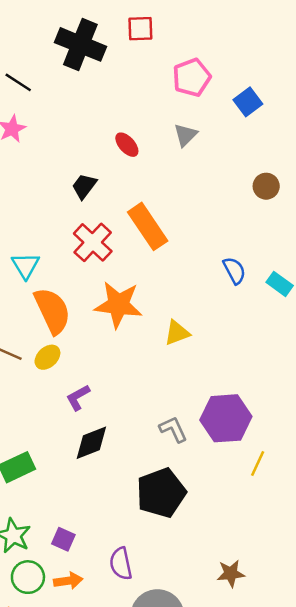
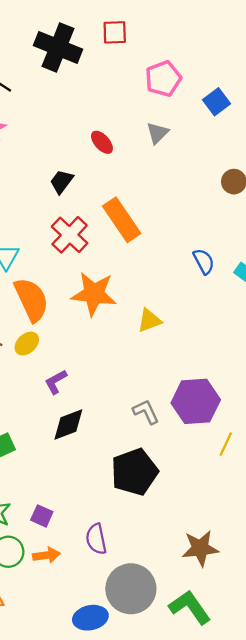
brown star: (231, 573) -> (200, 548), size x1.4

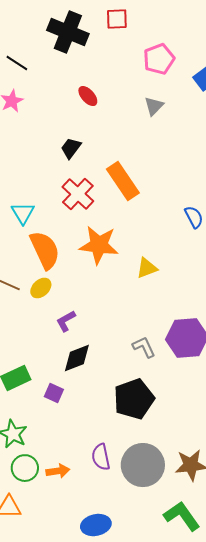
red ellipse: (102, 142) -> (88, 96), moved
purple square: (42, 516) -> (54, 393), moved
gray circle: (131, 589) -> (143, 465), moved

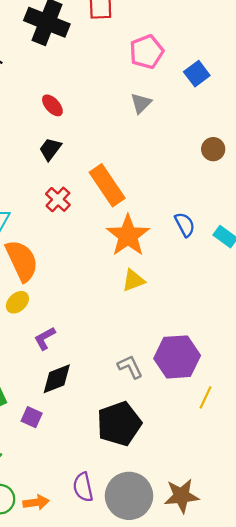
red ellipse: (88, 96) -> (52, 105), moved
red cross: (78, 194) -> (58, 199), size x0.7
orange star: (99, 245) -> (128, 236), moved, turned 30

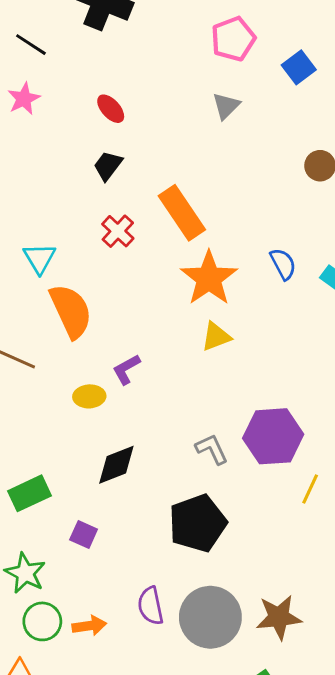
yellow ellipse: (17, 302) -> (89, 396), moved, turned 40
purple L-shape: (45, 338) -> (126, 369), moved
purple square: (32, 417) -> (84, 535), moved

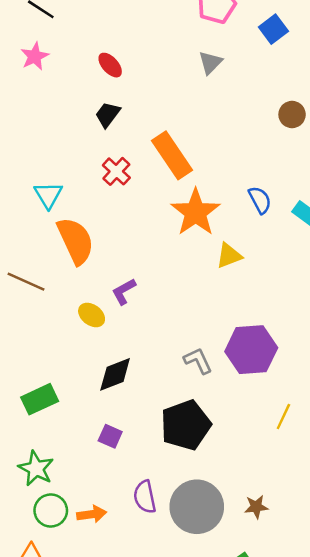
yellow triangle: (216, 337) -> (229, 256), moved
yellow ellipse: (89, 396) -> (92, 315), turned 40
yellow line: (310, 489) -> (283, 416), moved
purple square: (84, 535) -> (110, 436), moved
brown star: (279, 617) -> (256, 507), size x0.6

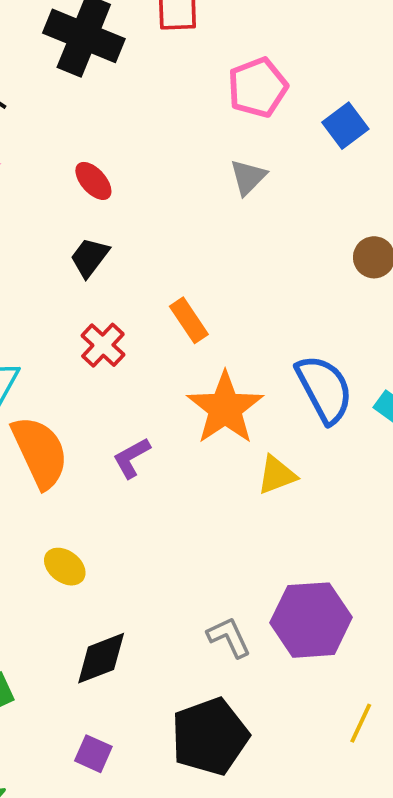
orange rectangle: (172, 155) -> (189, 320), size x0.6
blue semicircle: (260, 200) -> (324, 389), size x1.6
purple L-shape: (124, 291) -> (132, 458), moved

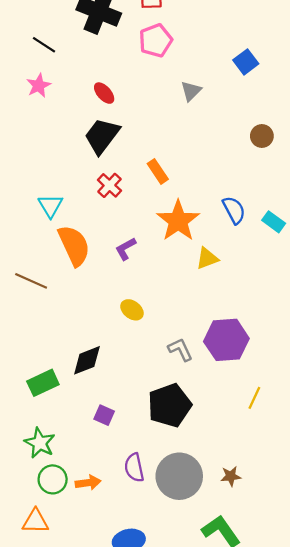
pink pentagon: (258, 87) -> (156, 40), moved
black trapezoid: (90, 257) -> (102, 136), size x1.6
blue semicircle: (324, 389) -> (234, 210), size x0.7
yellow ellipse: (65, 567) -> (132, 310), moved
black diamond: (101, 658) -> (87, 360), moved

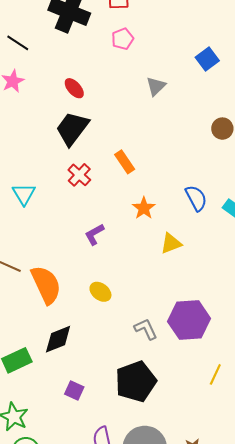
pink pentagon: (156, 40) -> (123, 39), size x0.7
orange star: (178, 221) -> (144, 208), size x0.6
orange semicircle: (74, 245) -> (46, 285), moved

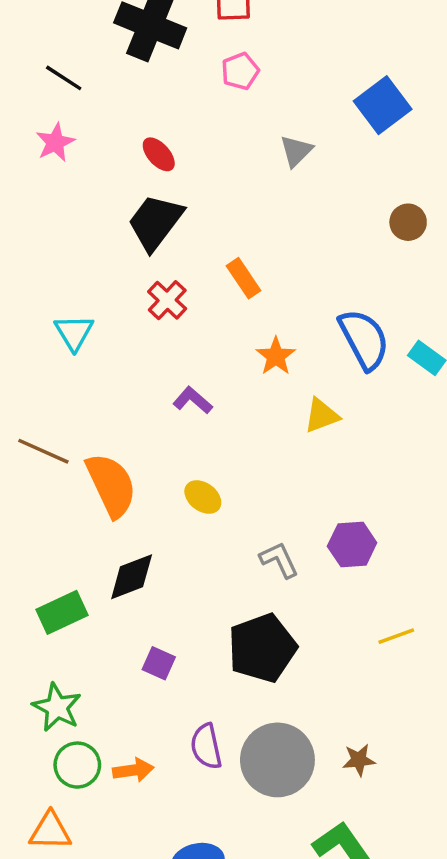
blue square: (207, 59) -> (383, 105), size x1.4
blue semicircle: (196, 198) -> (364, 339), size x1.4
purple L-shape: (94, 234) -> (193, 400), turned 70
purple hexagon: (189, 320) -> (352, 544), size x0.7
yellow line: (215, 374) -> (396, 636), turned 45

